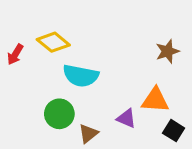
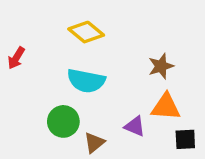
yellow diamond: (53, 42) -> (86, 32), moved
brown star: (167, 51) -> (161, 66), moved
black square: (174, 131) -> (185, 139), turned -35

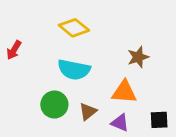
orange triangle: (166, 107) -> (124, 92), moved
purple triangle: (135, 126) -> (120, 123), moved
brown triangle: (94, 143) -> (88, 112), moved

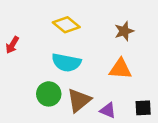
brown star: (138, 57) -> (124, 31), moved
orange triangle: (124, 92) -> (120, 69), moved
brown triangle: (88, 112) -> (79, 100), size x1.5

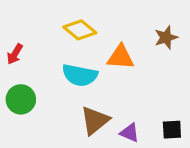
brown star: (124, 31) -> (166, 37), moved
orange triangle: (120, 69) -> (121, 57), moved
green circle: (49, 94) -> (21, 99), moved

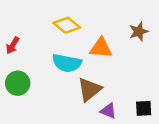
brown triangle: (95, 121) -> (89, 89), moved

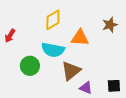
yellow diamond: (67, 25) -> (53, 20), turned -70
green circle: (18, 83) -> (30, 66), moved

